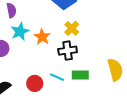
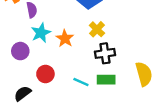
black cross: (68, 51) -> (105, 53), moved
red circle: (35, 83) -> (45, 74), moved

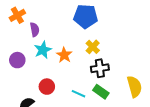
purple circle: (20, 51) -> (17, 60), moved
green rectangle: (106, 80) -> (101, 92), turned 35

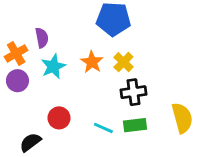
orange cross: (17, 15) -> (16, 53), moved
orange star: (64, 55) -> (92, 62), moved
green rectangle: (101, 92) -> (135, 125), turned -42

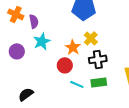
orange cross: (16, 53) -> (16, 14), moved, turned -35
orange star: (92, 62) -> (73, 47), moved
red circle: (59, 118) -> (65, 65), moved

